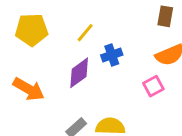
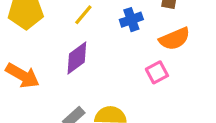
blue cross: (112, 55) -> (131, 20), moved

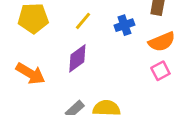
pink square: (157, 72) -> (160, 71), moved

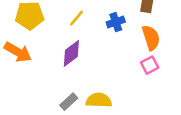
orange semicircle: (162, 42) -> (151, 38), turned -85
orange arrow: (30, 74) -> (18, 52), moved

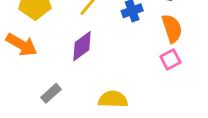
gray rectangle: (69, 102) -> (51, 93), moved

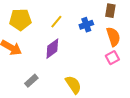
yellow semicircle: (113, 99) -> (73, 85), turned 54

